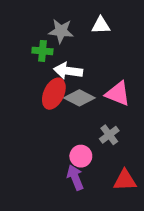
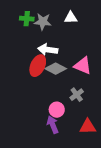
green cross: (42, 51) -> (27, 19), moved

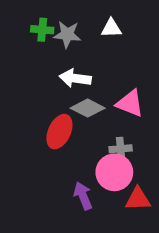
red ellipse: (38, 66) -> (59, 132), moved
gray cross: (77, 95) -> (121, 149), turned 32
pink circle: (57, 110) -> (114, 172), moved, size x1.5

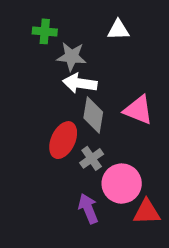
gray star: (67, 34) -> (71, 56), moved
gray diamond: (88, 108) -> (93, 115), turned 72
gray cross: (121, 149) -> (92, 158), moved, turned -30

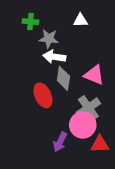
red ellipse: (63, 140) -> (43, 95), turned -50
gray cross: (92, 158) -> (88, 108), moved, size x1.5
purple arrow: (88, 209) -> (60, 142), turned -132

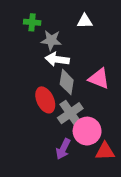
gray cross: (88, 108) -> (70, 113), moved

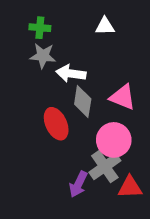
gray star: (51, 40) -> (43, 56), moved
gray cross: (70, 113) -> (105, 167), moved
pink circle: (87, 131) -> (114, 140), moved

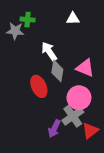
gray star: (43, 56) -> (15, 31), moved
white arrow: (71, 73) -> (49, 51), turned 48
red triangle: (130, 187) -> (90, 131), turned -36

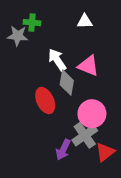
pink triangle: (85, 68) -> (88, 66), moved

